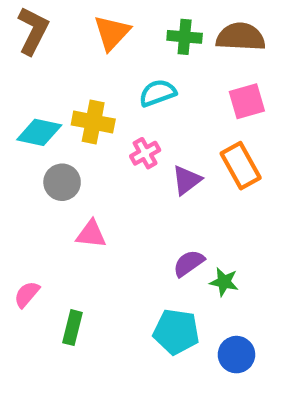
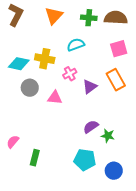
pink triangle: (91, 234) -> (55, 98), moved

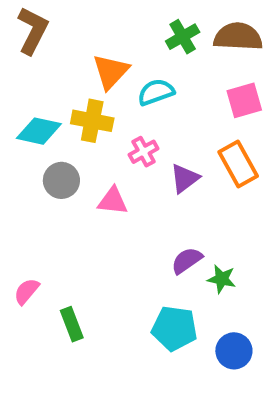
orange triangle: (54, 16) -> (111, 72), moved
green cross: (89, 18) -> (183, 37), turned -35
green rectangle: (35, 158) -> (72, 324), turned -35

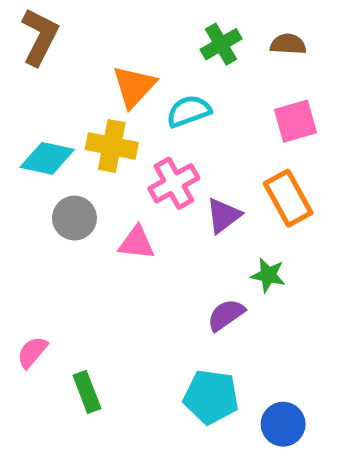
brown semicircle: (238, 37) -> (288, 44), size x0.6
pink cross: (144, 152) -> (174, 183), size x1.4
green star: (222, 279) -> (268, 275), moved

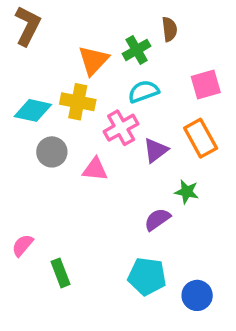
green cross: (221, 44) -> (137, 50), moved
brown semicircle: (288, 44) -> (169, 29), moved, turned 80
cyan semicircle: (189, 111) -> (143, 91), moved

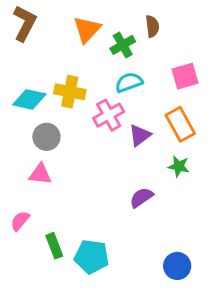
orange triangle: (93, 60) -> (87, 29), moved
pink triangle: (95, 169) -> (40, 174), moved
green star: (187, 192) -> (179, 166), moved
cyan pentagon: (147, 276) -> (92, 257), moved

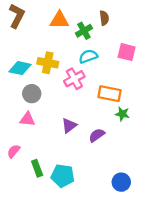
orange triangle: (87, 29) -> (59, 20), turned 48
pink square: (185, 76) -> (127, 52), turned 30
orange rectangle: (180, 124) -> (110, 94), moved, turned -50
purple triangle: (140, 135) -> (69, 126), moved

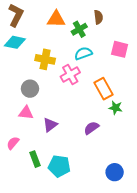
cyan diamond: (20, 68) -> (15, 42), moved
orange rectangle: (110, 94) -> (103, 89), turned 50
purple triangle: (69, 126) -> (50, 125), moved

